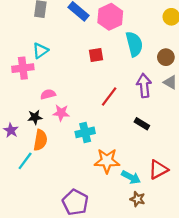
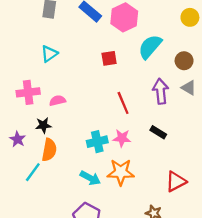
cyan semicircle: (134, 44) -> (150, 47), turned -125
pink cross: (23, 68) -> (28, 92), moved
red line: (109, 96) -> (123, 103), turned -60
pink star: (61, 113) -> (122, 138), moved
cyan arrow: (131, 177) -> (90, 178), moved

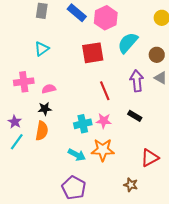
red square: (109, 58) -> (93, 53), size x1.6
black star: (43, 125) -> (45, 109), moved
cyan line: (33, 172) -> (17, 142), moved

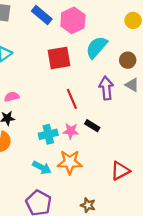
black rectangle: (135, 116) -> (92, 126), moved
brown star: (131, 185) -> (88, 205), moved

